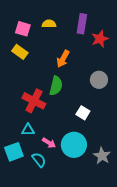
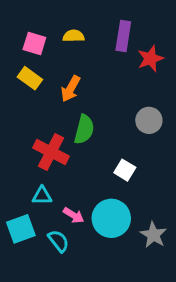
orange arrow: (63, 59) -> (71, 89), moved

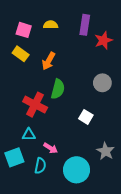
cyan circle: (111, 218) -> (76, 170), moved
gray star: (153, 235) -> (106, 151), moved
cyan semicircle: (59, 241) -> (40, 166), turned 49

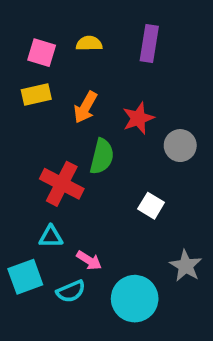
red star: (103, 40) -> (138, 118), moved
yellow rectangle: (21, 54) -> (36, 95), turned -49
cyan semicircle: (40, 166) -> (71, 291), turned 56

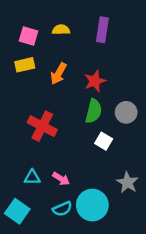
gray circle: (180, 146) -> (126, 112), moved
green semicircle: (102, 156) -> (94, 111), moved
cyan triangle: (51, 237) -> (32, 177), moved
cyan square: (25, 277) -> (17, 211), moved, turned -35
cyan semicircle: (71, 291) -> (62, 209), moved

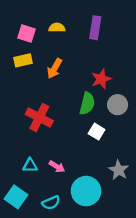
red star: (95, 81) -> (101, 79), moved
cyan semicircle: (62, 209) -> (51, 203), moved

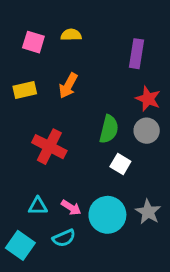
purple rectangle: (95, 28) -> (136, 54), moved
yellow rectangle: (23, 60) -> (25, 90), moved
red star: (101, 79) -> (148, 99), moved, turned -30
cyan circle: (86, 191) -> (107, 215), moved
cyan semicircle: (51, 203) -> (64, 238), moved

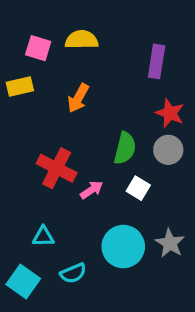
yellow semicircle: (71, 35) -> (82, 40), size x1.4
yellow rectangle: (25, 90) -> (20, 86), moved
pink arrow: (71, 208) -> (92, 190), moved, turned -66

